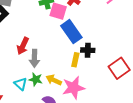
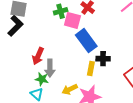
green star: (36, 79) -> (42, 79), moved
yellow arrow: (54, 80) -> (70, 89), turned -49

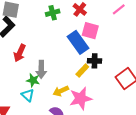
pink square: (72, 20) -> (90, 31), moved
red arrow: (38, 56) -> (20, 53), moved
yellow rectangle: (91, 69) -> (82, 70), turned 32

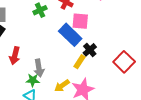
black cross: (95, 61) -> (90, 50), turned -32

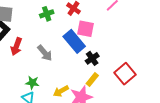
red arrow: (15, 56) -> (16, 47), moved
yellow rectangle: (79, 62) -> (92, 79), moved
gray arrow: (39, 68) -> (45, 53), moved, turned -36

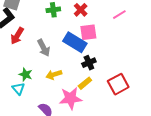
pink square: (86, 29) -> (88, 32), turned -30
blue rectangle: (74, 41) -> (75, 42), turned -30
yellow arrow: (61, 91) -> (54, 75), moved

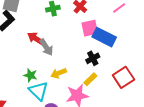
red arrow: (17, 36) -> (36, 39), moved, turned 96
blue rectangle: (75, 42) -> (104, 37), moved
cyan triangle: (18, 89) -> (38, 91), moved, size x1.5

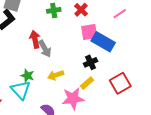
red arrow: (36, 39) -> (35, 39), turned 42
cyan triangle: (38, 91) -> (21, 90), moved

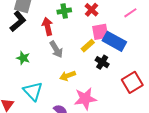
red arrow: (35, 39) -> (48, 26), moved
black cross: (91, 62) -> (102, 62), turned -32
green star: (27, 76) -> (23, 58), moved
yellow rectangle: (87, 83) -> (88, 46), moved

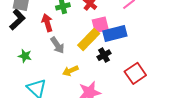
blue rectangle: (114, 41) -> (115, 34), turned -40
yellow rectangle: (88, 46) -> (89, 39), size x1.6
black cross: (102, 62) -> (104, 55), turned 32

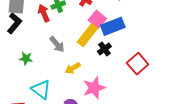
red arrow: (47, 23) -> (44, 13), moved
pink square: (100, 25) -> (97, 19), turned -30

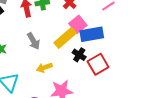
black cross: (104, 49) -> (79, 55), turned -32
red square: (138, 64) -> (98, 64), moved

